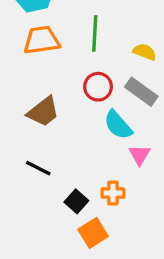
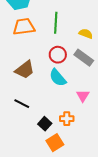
cyan semicircle: (118, 125) -> (58, 78), moved

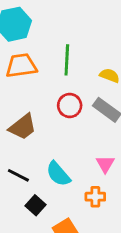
cyan semicircle: (58, 78) -> (58, 174), moved
orange cross: (67, 119) -> (95, 197), moved
black square: (45, 124) -> (35, 205), moved

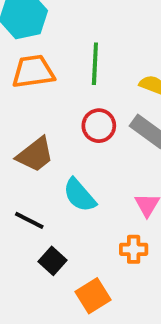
cyan semicircle: (58, 174) -> (79, 195), moved

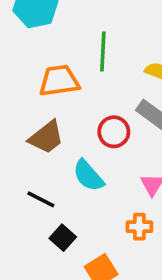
orange trapezoid: (33, 72) -> (59, 81), moved
red circle: (99, 126) -> (114, 132), moved

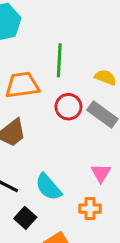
red circle: (114, 132) -> (68, 107), moved
cyan semicircle: (88, 176) -> (48, 187), moved

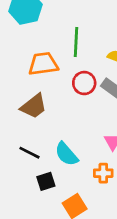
black square: (25, 218) -> (46, 181), turned 30

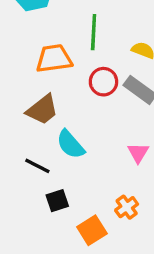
cyan semicircle: (66, 154) -> (70, 144), moved
orange cross: (103, 173) -> (127, 207), moved, turned -36

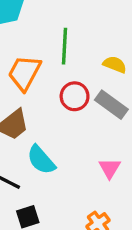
orange trapezoid: (54, 59) -> (24, 73), turned -54

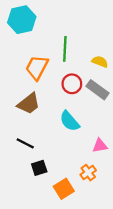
cyan semicircle: (41, 160) -> (70, 121), moved
pink triangle: (110, 168) -> (100, 146), moved, turned 49

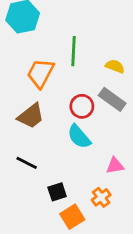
red circle: (72, 84) -> (82, 106), moved
black square: (39, 168) -> (57, 192), moved

